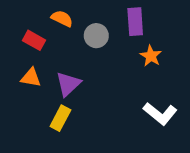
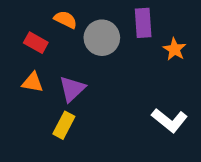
gray circle: (96, 36) -> (102, 38), size x1.4
orange star: (151, 56) -> (175, 49), moved

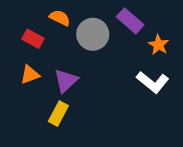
purple rectangle: (143, 23) -> (130, 21), turned -45
orange triangle: (32, 82) -> (30, 75), turned -30
white L-shape: (170, 120) -> (153, 82), moved

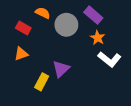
orange star: (159, 45) -> (98, 38), moved
purple triangle: (66, 81) -> (61, 69), moved

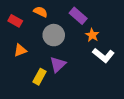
purple rectangle: (93, 15) -> (78, 16), moved
gray circle: (66, 25) -> (54, 35), moved
red rectangle: (23, 28) -> (15, 21), moved

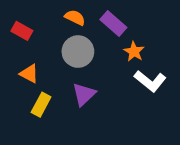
orange semicircle: (41, 12) -> (75, 18), moved
orange triangle: (20, 50) -> (29, 74), turned 48
yellow rectangle: (40, 77) -> (41, 105), moved

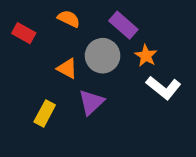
orange semicircle: (75, 18) -> (69, 19), moved
gray circle: (78, 52) -> (103, 56), moved
orange triangle: (29, 74) -> (67, 69), moved

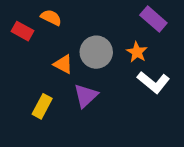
orange semicircle: (69, 19) -> (51, 17), moved
purple rectangle: (123, 25) -> (153, 19), moved

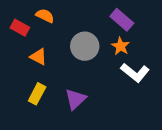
purple rectangle: (153, 19) -> (122, 20), moved
orange triangle: (63, 64) -> (38, 57), moved
purple triangle: (86, 96) -> (75, 99), moved

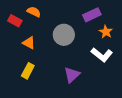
purple rectangle: (122, 20) -> (92, 15), turned -66
orange star: (120, 46) -> (106, 32), moved
purple triangle: (75, 99) -> (72, 75), moved

